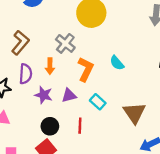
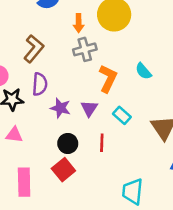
gray cross: (65, 43) -> (85, 49), turned 36
orange arrow: (50, 66) -> (79, 23), moved
purple triangle: (69, 95) -> (89, 108), turned -42

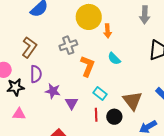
orange arrow: (79, 23) -> (108, 31), moved
purple triangle: (89, 108) -> (72, 103), moved
black circle: (68, 143) -> (114, 117), moved
red line: (102, 143) -> (96, 115), moved

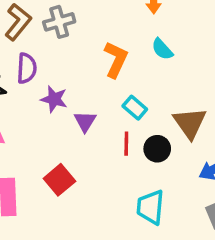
gray cross: (68, 45) -> (59, 22), moved

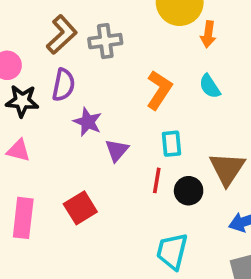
cyan rectangle: (135, 108) -> (172, 144), turned 35

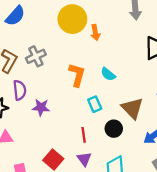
cyan semicircle: (210, 86) -> (108, 74), moved
purple triangle: (117, 150) -> (84, 159), moved
red line: (157, 180) -> (84, 135), moved

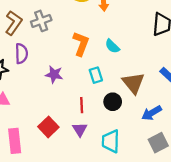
purple star: (41, 107) -> (54, 74), moved

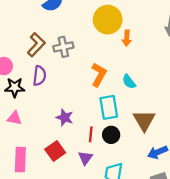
purple star: (54, 74) -> (65, 118), moved
cyan rectangle: (96, 75) -> (109, 107), size x1.5
black circle: (113, 102) -> (111, 135), moved

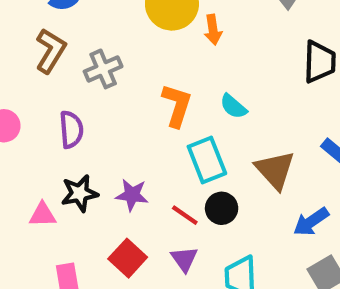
brown L-shape: (36, 45) -> (51, 51), moved
black star: (15, 87) -> (80, 193), moved
red line: (91, 134) -> (185, 215), turned -49

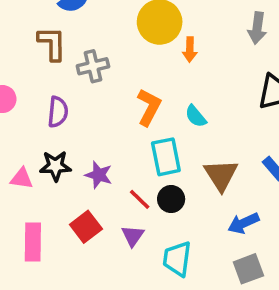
brown L-shape: (51, 51) -> (52, 43), turned -42

